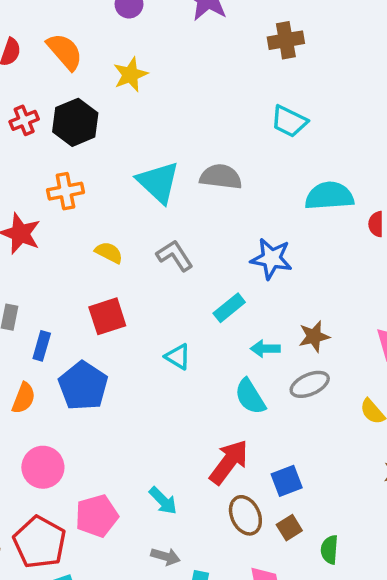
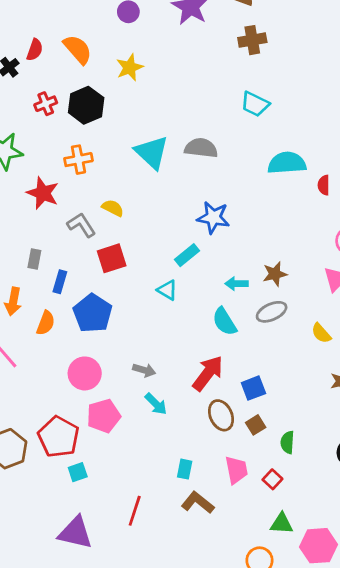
gray L-shape: (175, 256) -> (81, 225), moved
blue star: (271, 259) -> (213, 217), moved
cyan rectangle: (229, 308) -> (187, 255), moved
pink circle: (43, 467) -> (85, 373), moved
gray arrow: (166, 556) -> (144, 370), moved

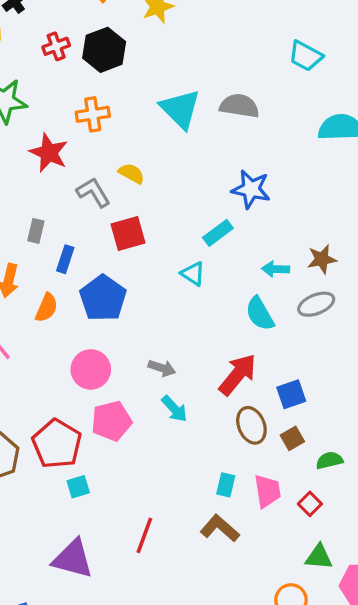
green semicircle: (287, 442) -> (329, 460), turned 70
cyan rectangle: (185, 469) -> (226, 485), moved

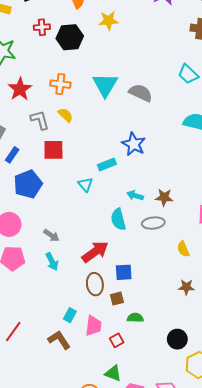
orange cross: (93, 114) -> (60, 84), moved

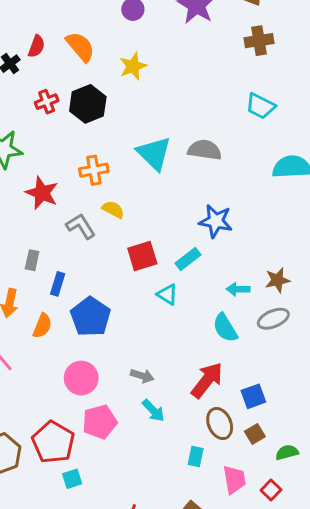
red square: (53, 150) -> (142, 256), moved
cyan rectangle: (70, 315) -> (196, 456), moved

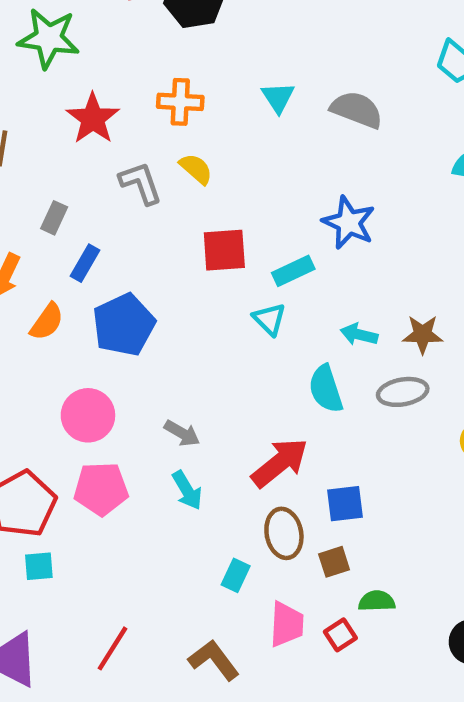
cyan triangle: (154, 153) -> (278, 97), size x0.6
cyan triangle: (167, 294) -> (269, 319), moved
red square: (271, 490) -> (340, 635), moved

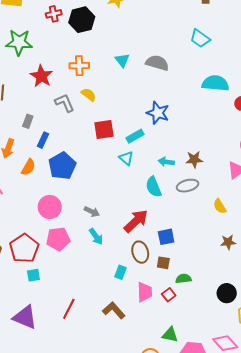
brown square: (334, 562) -> (163, 263), turned 32

